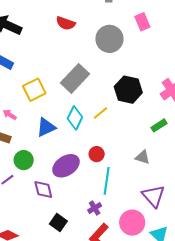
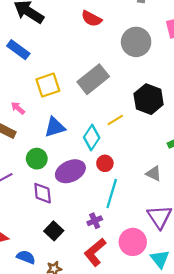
cyan diamond: (75, 118) -> (92, 138), moved
green circle: (24, 160) -> (37, 159), moved

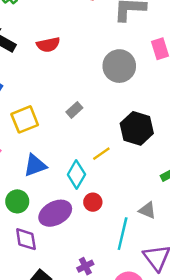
red semicircle: (92, 19) -> (48, 45), moved, turned -36
gray rectangle: (93, 79) -> (74, 110), size x0.5
cyan line: (112, 194) -> (123, 234), moved

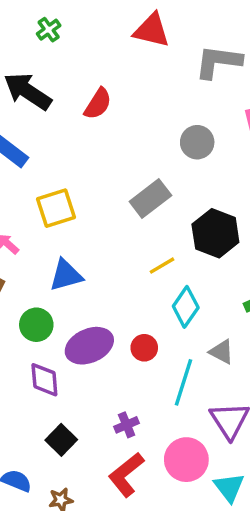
red semicircle: (48, 45) -> (98, 104), turned -50
gray circle: (119, 66) -> (197, 142), size x0.7
gray rectangle: (74, 110) -> (150, 199), moved, size x1.6
cyan diamond: (76, 175) -> (186, 307), moved
red circle: (93, 202) -> (144, 348), moved

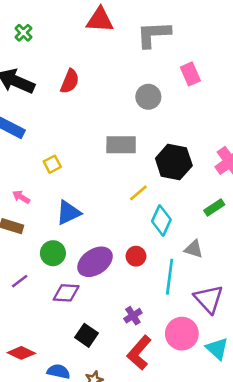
gray rectangle: (150, 199) -> (121, 145), turned 48
yellow square: (56, 208) -> (52, 164), size x0.6
purple diamond: (44, 380) -> (66, 293), turned -72

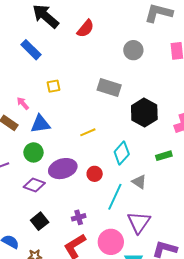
gray circle: (148, 97) -> (133, 50), moved
yellow line: (138, 193) -> (88, 132), moved
blue triangle: (68, 213) -> (40, 124), moved

